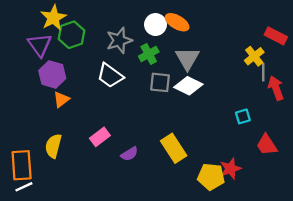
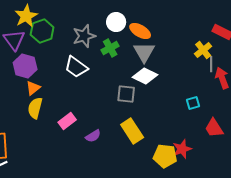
orange ellipse: (177, 22) -> (140, 31), moved
gray square: (160, 82) -> (126, 94), moved
yellow semicircle: (53, 146) -> (35, 108), moved

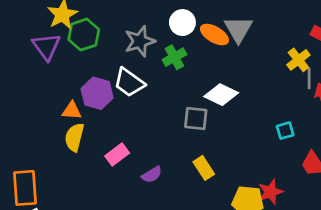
gray triangle: (144, 52) -> (238, 29), moved
purple hexagon: (25, 66) -> (97, 93), moved
orange triangle: (33, 88) -> (72, 111), turned 42
yellow rectangle: (132, 131) -> (204, 168), size x0.7

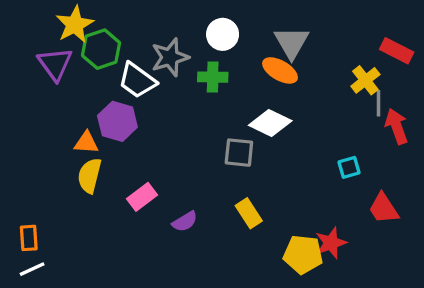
orange ellipse: (214, 35) -> (280, 70), moved
green cross: (174, 57) -> (213, 77), turned 30
white trapezoid: (129, 83) -> (137, 80), moved
orange rectangle: (25, 188) -> (29, 238), size x0.6

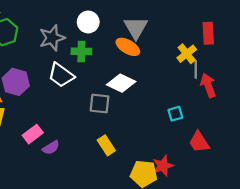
red rectangle: (397, 51) -> (208, 33), turned 60
white trapezoid: (137, 80) -> (61, 75), moved
purple semicircle: (185, 222) -> (51, 148), moved

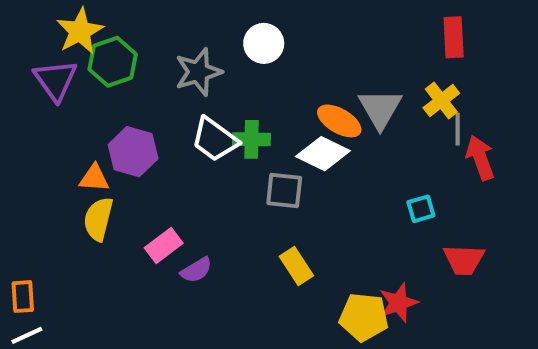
gray triangle: (136, 28) -> (380, 109), moved
red rectangle: (208, 33) -> (454, 37), moved
orange ellipse: (128, 47) -> (339, 121), moved
green cross: (81, 51) -> (251, 139), moved
red trapezoid: (199, 142) -> (464, 260), turned -55

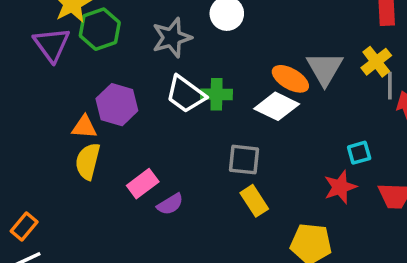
gray square: (284, 190) -> (244, 160), moved
orange rectangle: (23, 297) -> (24, 227), turned 44
red star: (398, 303) -> (340, 187), moved

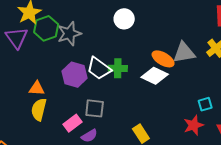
gray star: (172, 38) -> (69, 34), moved
gray triangle: (325, 69) -> (184, 53), turned 50
purple hexagon: (117, 105) -> (75, 75), moved
gray square: (244, 160) -> (95, 108), moved

